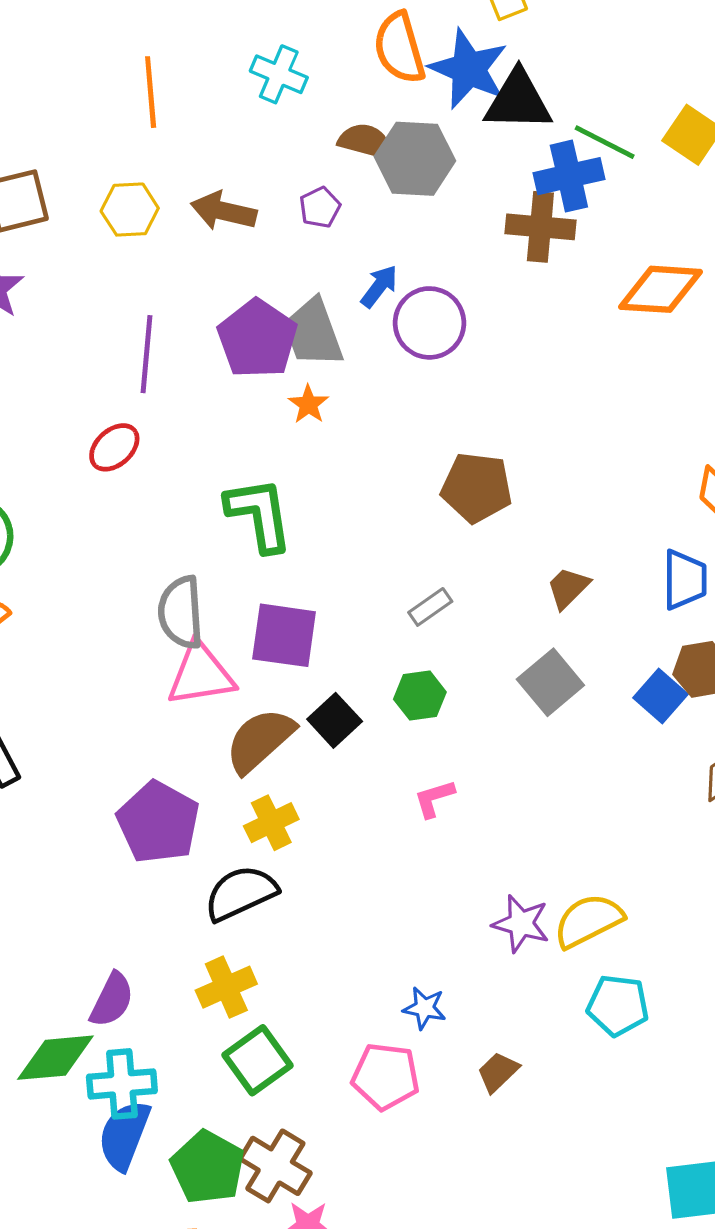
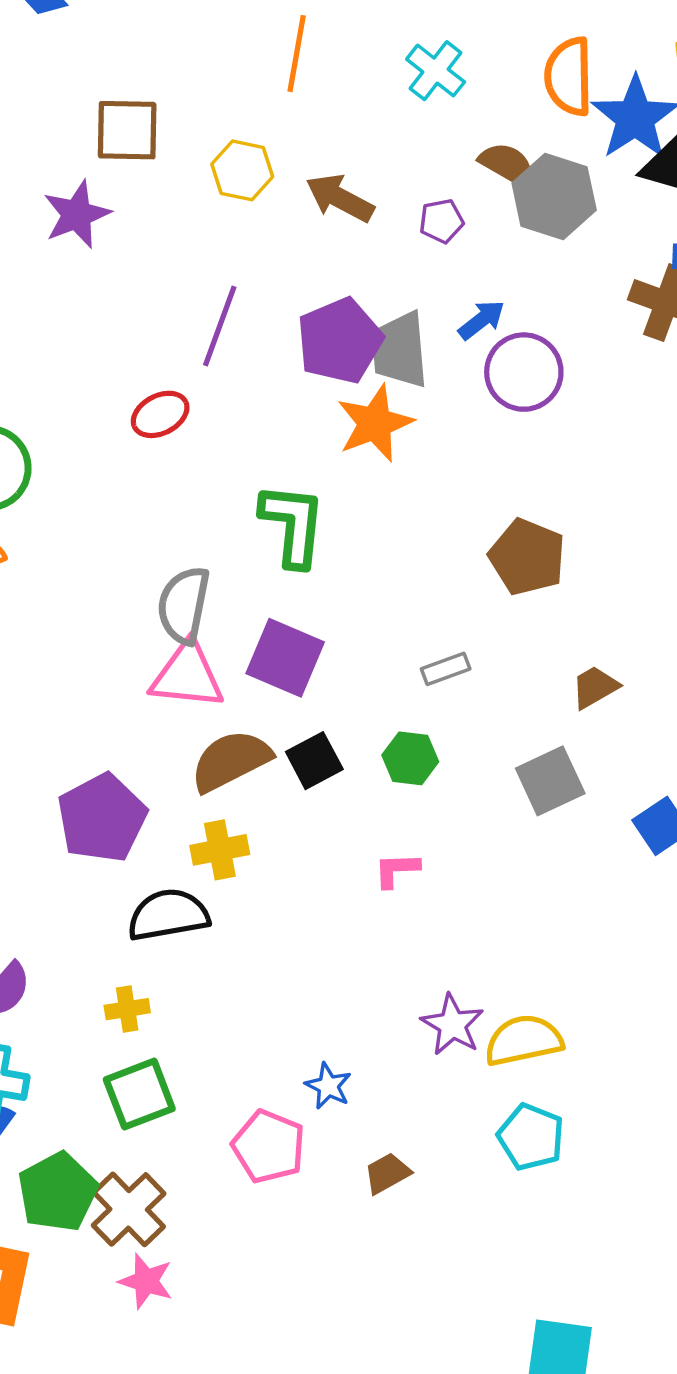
orange star: (308, 404) -> (375, 423), size x1.8
yellow cross: (226, 987) -> (127, 1009), size x0.7

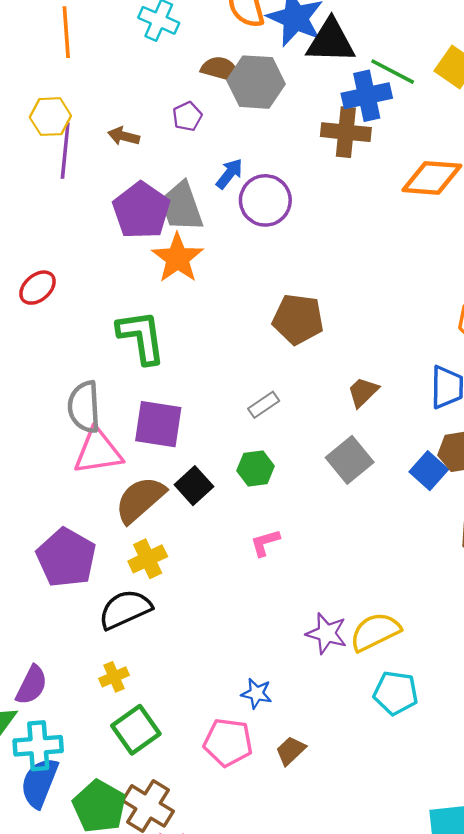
brown arrow: (340, 198) -> (124, 136), moved, size x0.7
purple line: (220, 326) -> (65, 151), moved
brown trapezoid: (387, 1173) -> (291, 751), moved

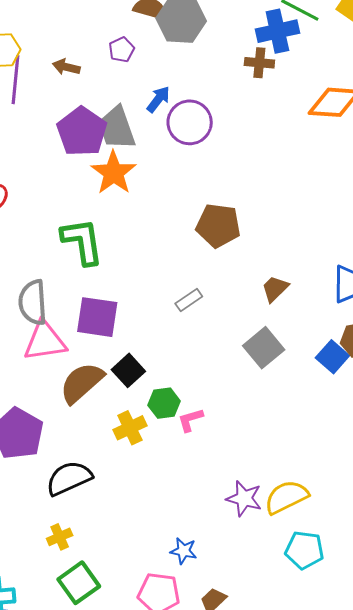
brown cross: (346, 132) -> (259, 63), size x0.7
green hexagon: (256, 468) -> (164, 403), moved
yellow cross: (148, 559) -> (130, 428), moved

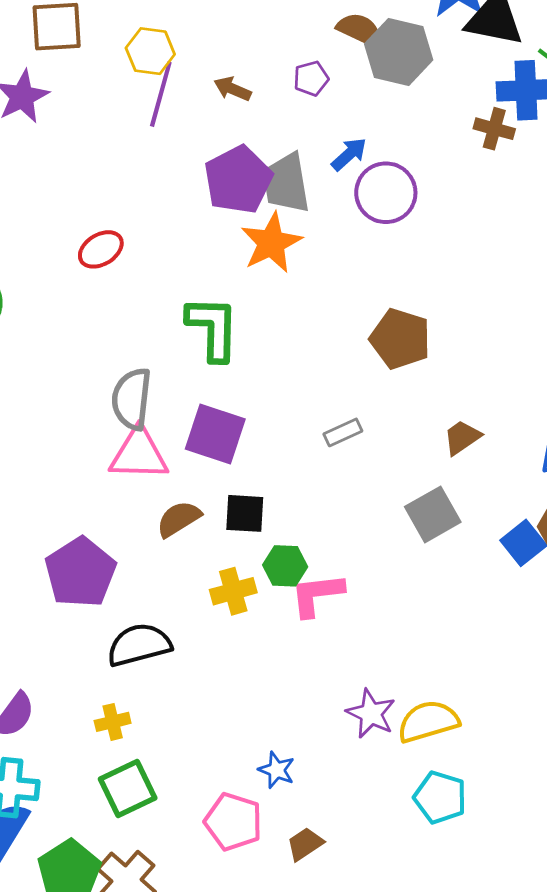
black square: (128, 370) -> (245, 513), turned 36
brown semicircle: (82, 383) -> (179, 519), size x0.7
pink L-shape: (190, 420) -> (317, 595), size x1.5

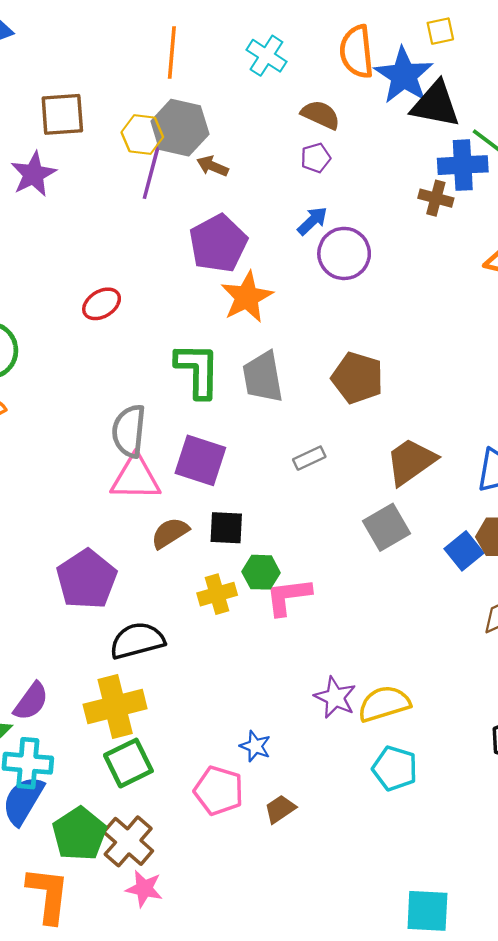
gray hexagon: (399, 52) -> (180, 128), moved
purple pentagon: (311, 78) -> (316, 158), moved
gray trapezoid: (286, 183) -> (263, 377), moved
brown trapezoid: (462, 437) -> (411, 461), size x1.6
yellow cross: (113, 722) -> (115, 706), size x2.0

